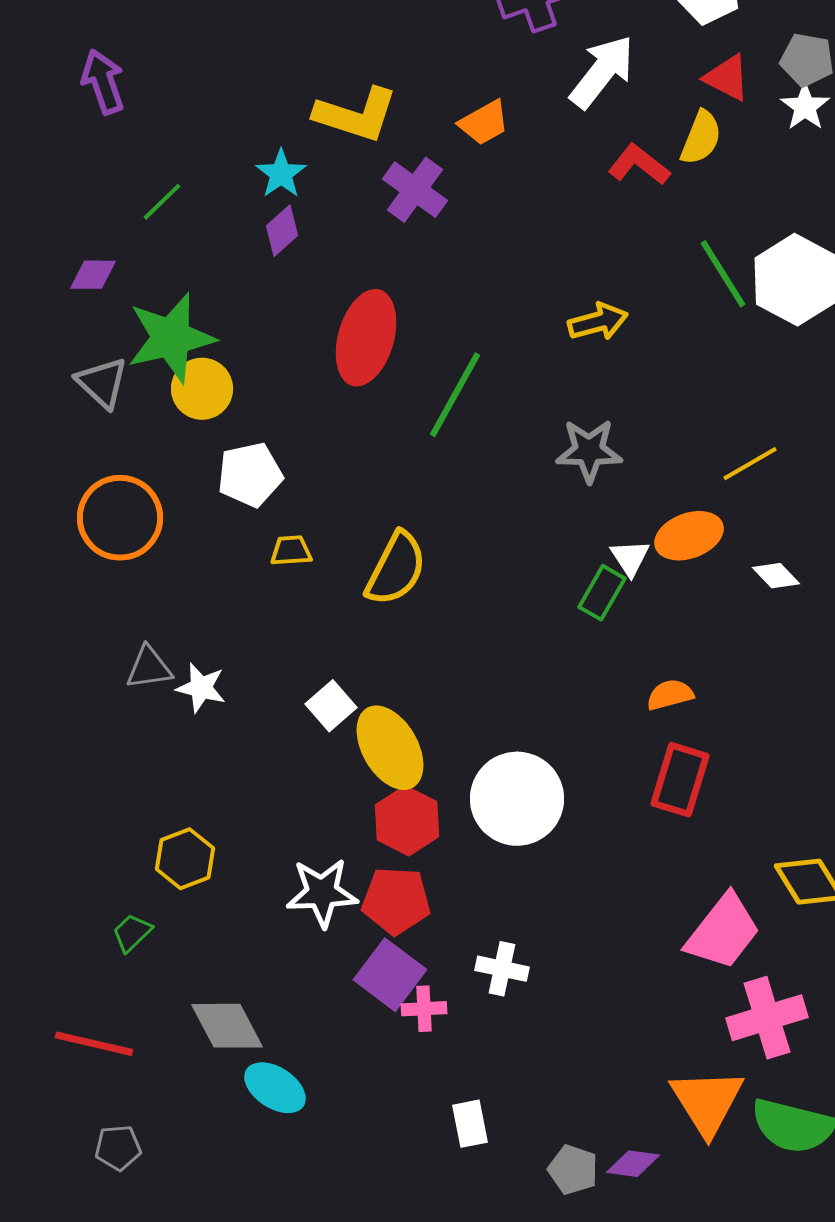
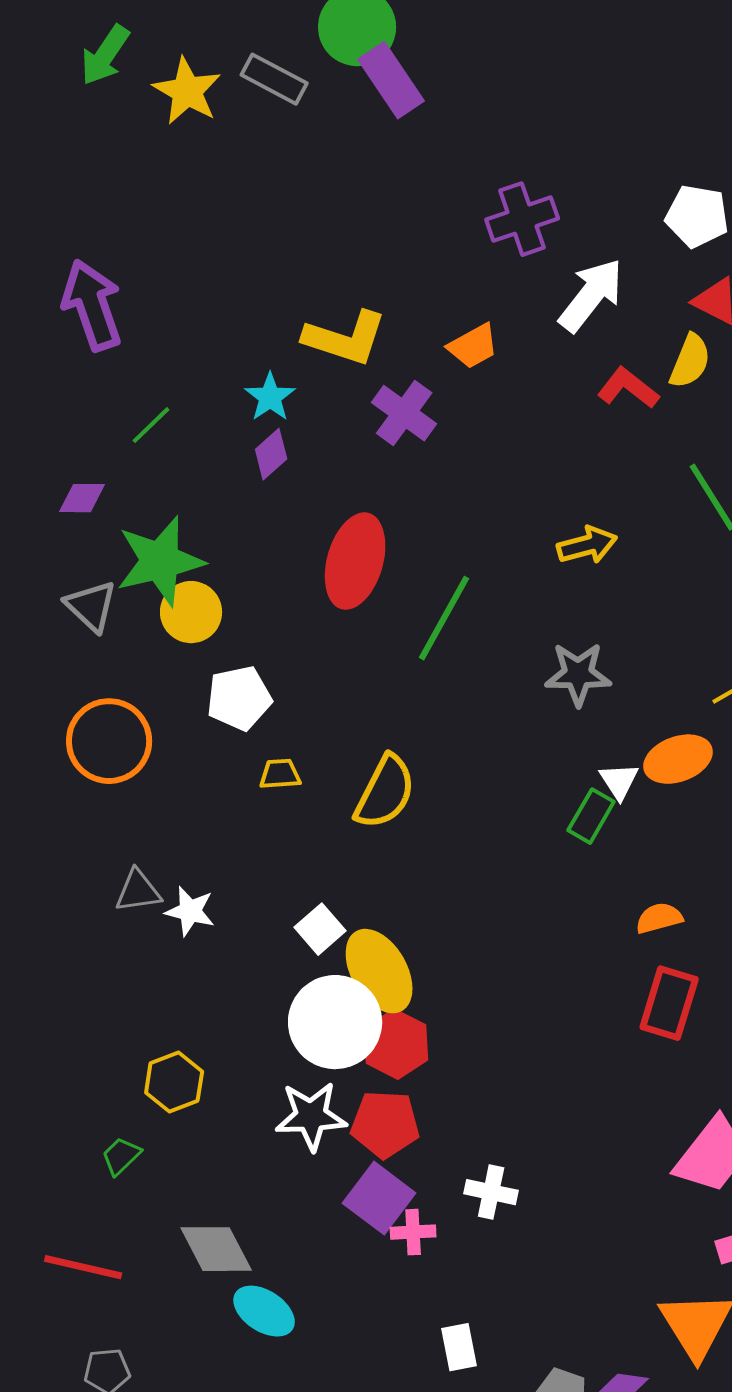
purple arrow: (103, 82) -> (92, 305), size x1.4
white circle: (517, 799) -> (335, 1022), moved

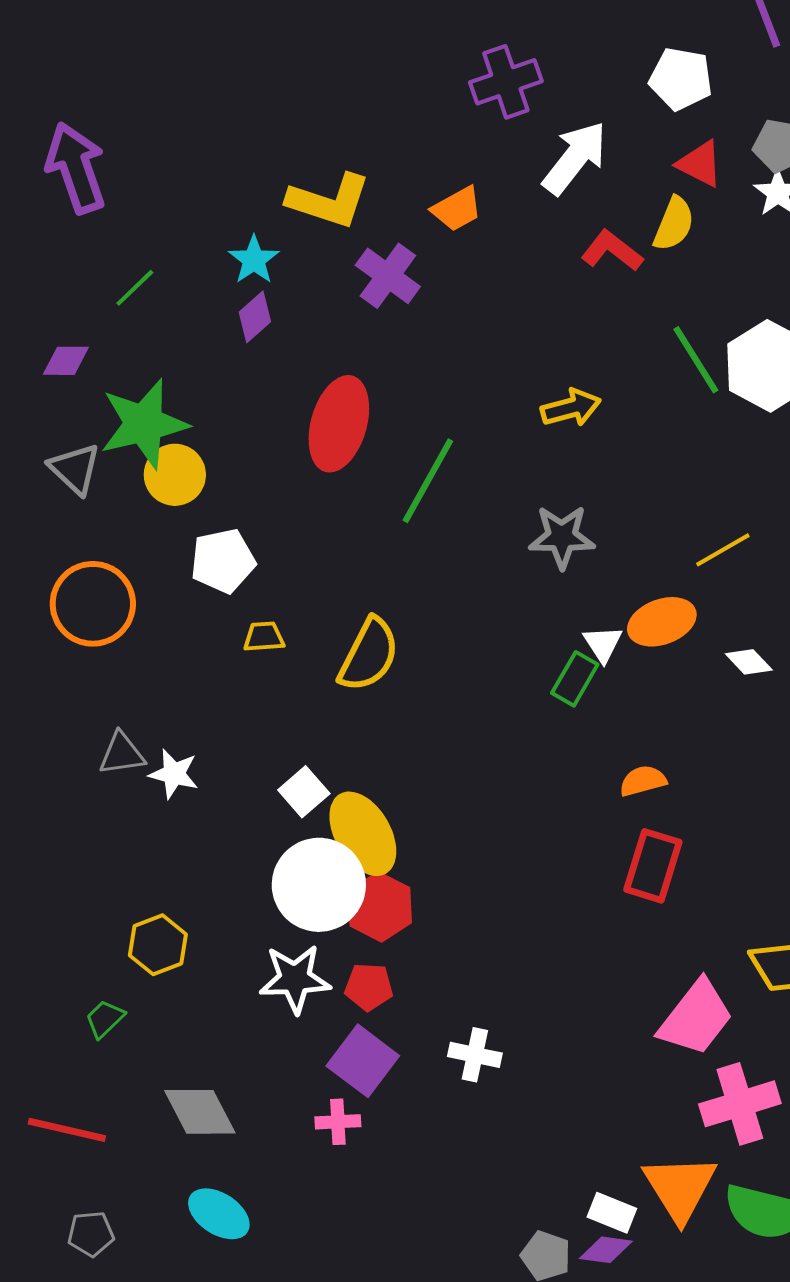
red pentagon: (385, 1124) -> (369, 987), size x0.7
pink cross: (413, 1232) -> (338, 1122), moved
cyan ellipse: (264, 1311) -> (219, 1214), moved
white rectangle: (459, 1347) -> (612, 1213), moved, turned -57

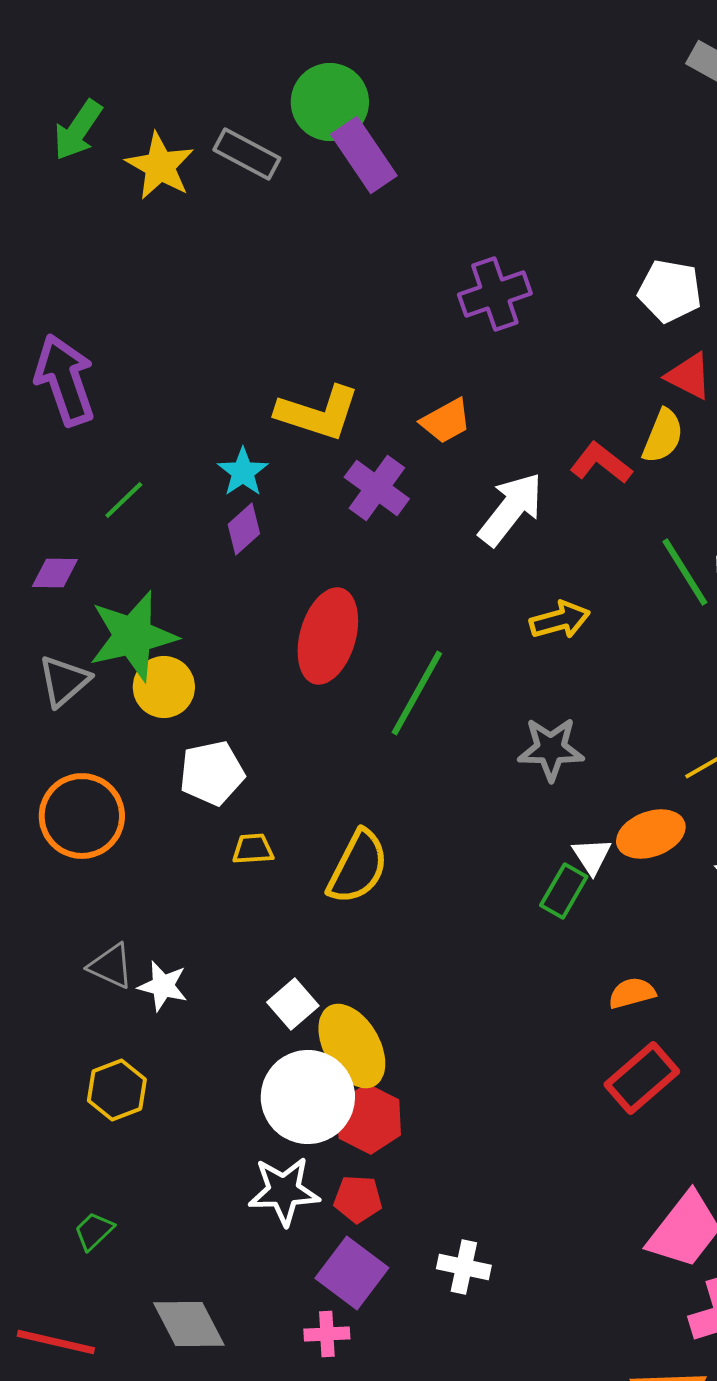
white arrow: (575, 158) -> (511, 509), moved
gray triangle: (75, 469) -> (64, 681), turned 36
gray triangle: (122, 754) -> (111, 966), turned 33
red rectangle: (653, 866) -> (642, 1078), turned 32
yellow hexagon: (158, 945) -> (117, 1090), moved

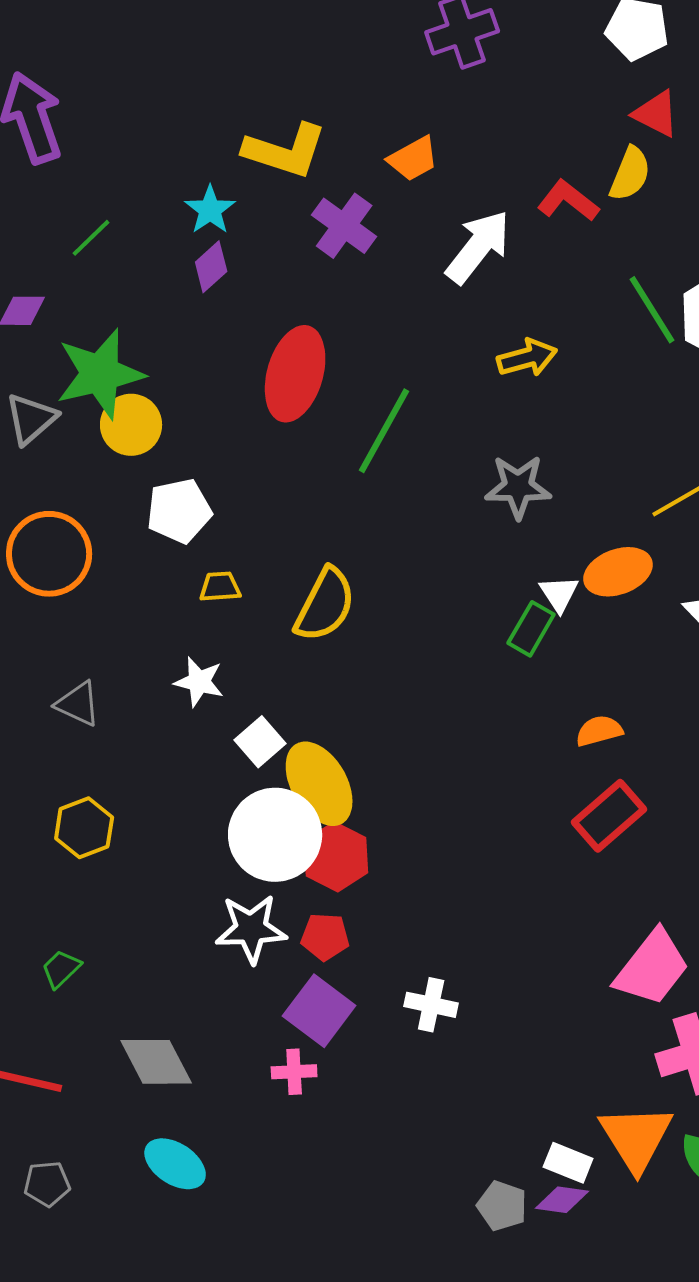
white star: (163, 986) -> (199, 682), moved

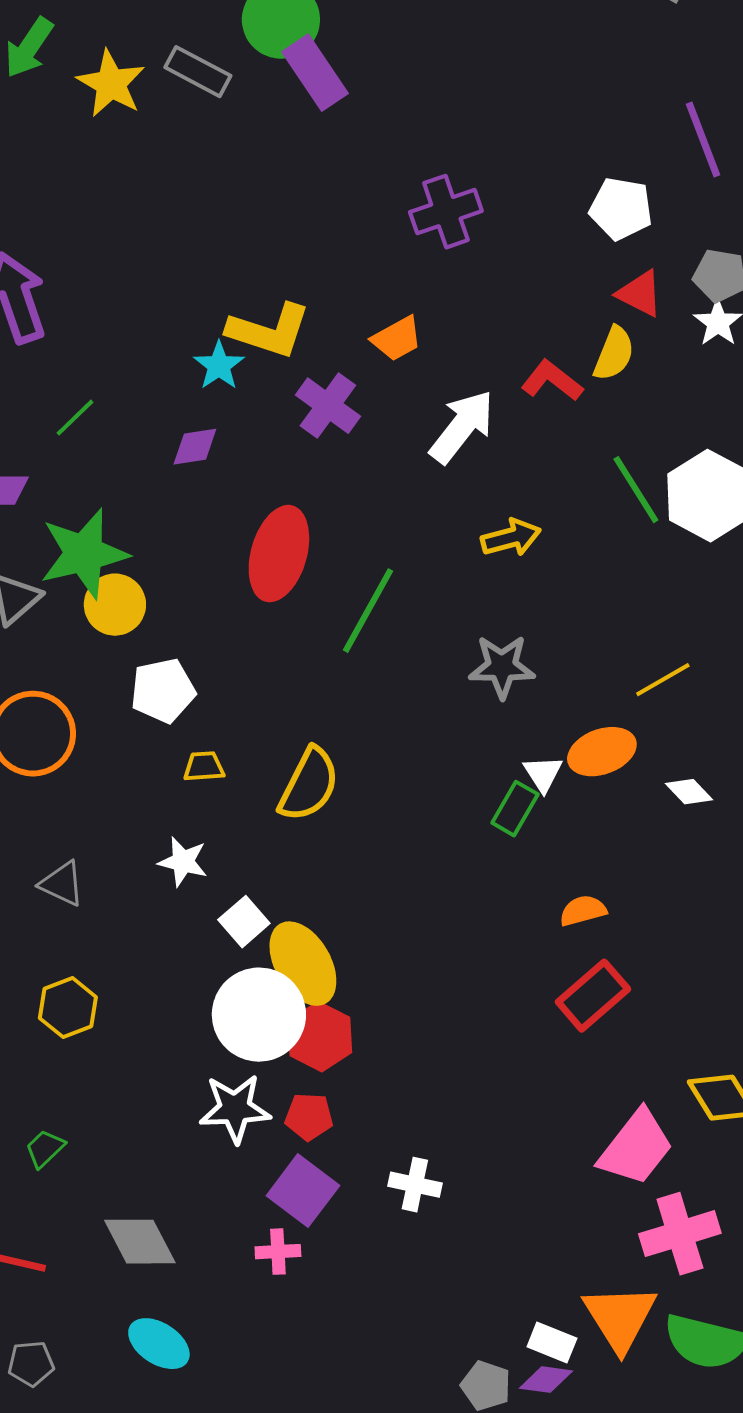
cyan star: (210, 210) -> (219, 366), moved
purple diamond: (211, 267) -> (195, 447), turned 33

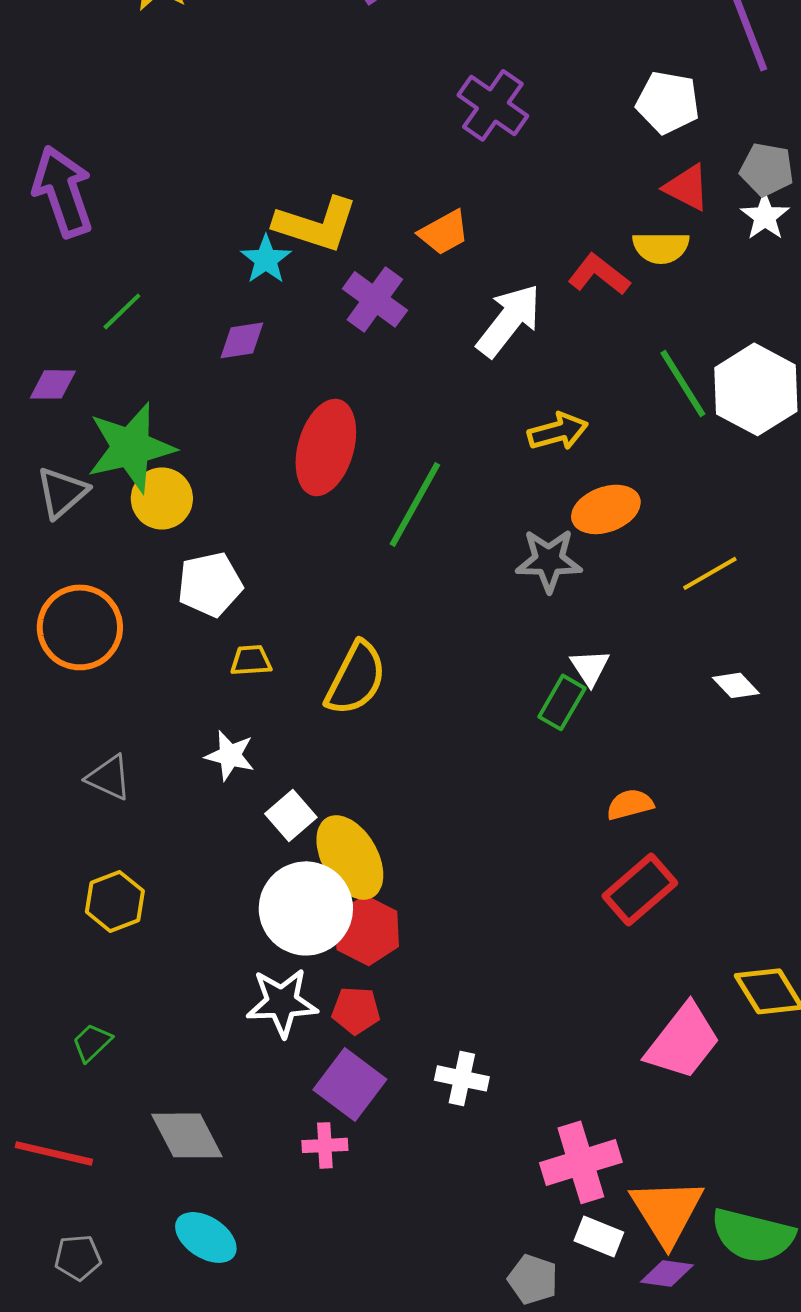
purple cross: (446, 212) -> (493, 105), turned -36
yellow semicircle: (614, 354) -> (661, 247), turned 68
orange ellipse: (602, 752) -> (606, 509), moved
pink cross: (680, 1234) -> (581, 1162), moved
purple diamond: (546, 1380) -> (667, 1273), moved

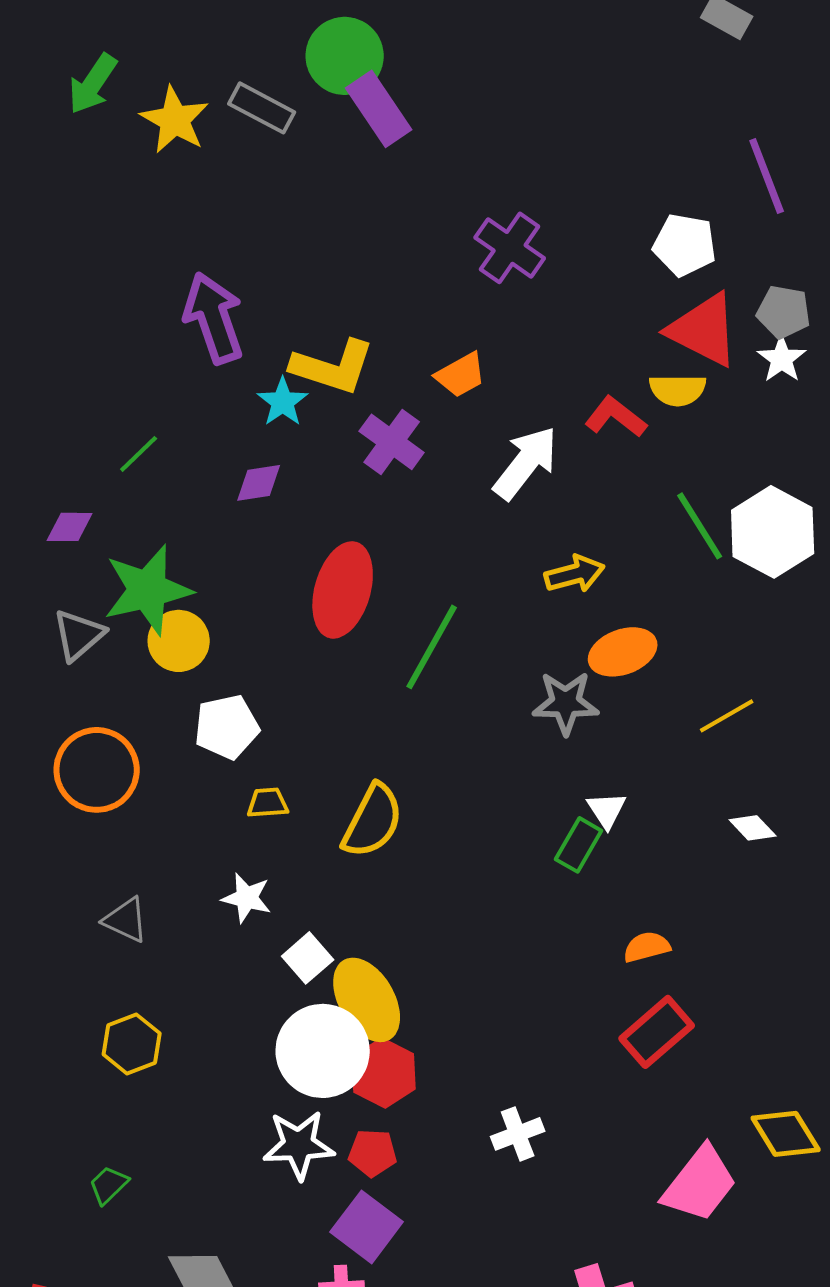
red triangle: (687, 187) -> (704, 330), size x1.6
purple arrow: (63, 191) -> (214, 318), moved
white cross: (462, 1078) -> (518, 1134), moved, turned -33

